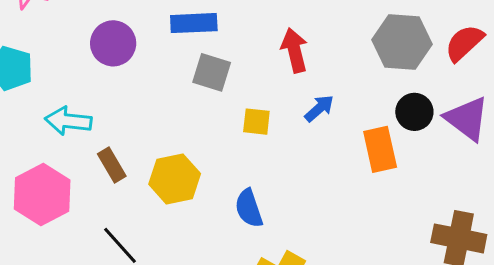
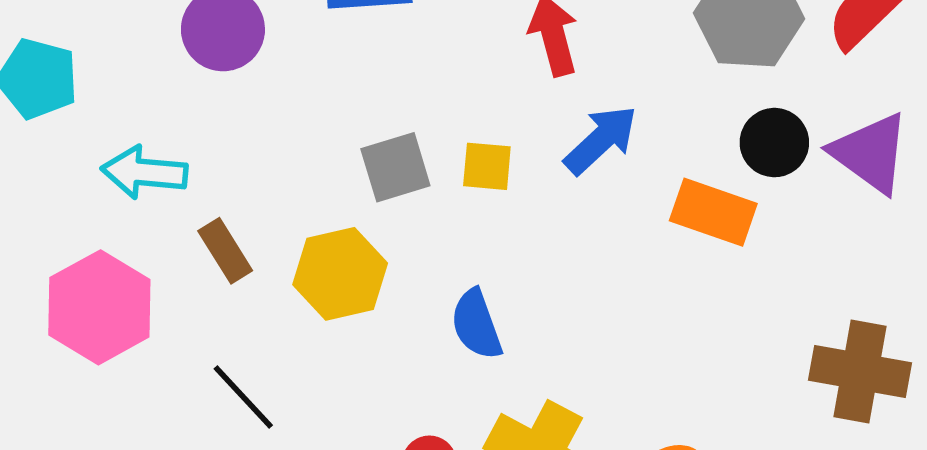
gray square: (212, 72) -> (395, 167), moved, turned -33
blue arrow: (319, 108) -> (601, 140), size x1.4
orange rectangle: (380, 149) -> (713, 212), turned -57

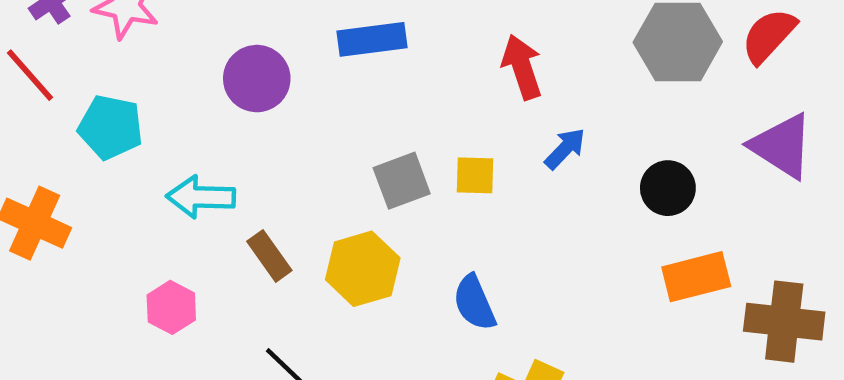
blue arrow: (601, 140) -> (565, 149), size x0.7
black circle: (774, 143) -> (668, 188), moved
orange rectangle: (713, 212) -> (696, 277), moved, turned -30
pink hexagon: (99, 307) -> (171, 307), size x0.6

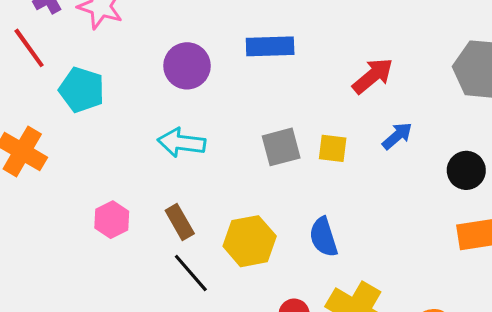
red arrow: (522, 67) -> (373, 76), turned 63
cyan arrow: (201, 197) -> (181, 143), moved
brown rectangle: (269, 256) -> (180, 222), moved
yellow hexagon: (363, 269) -> (250, 241), moved

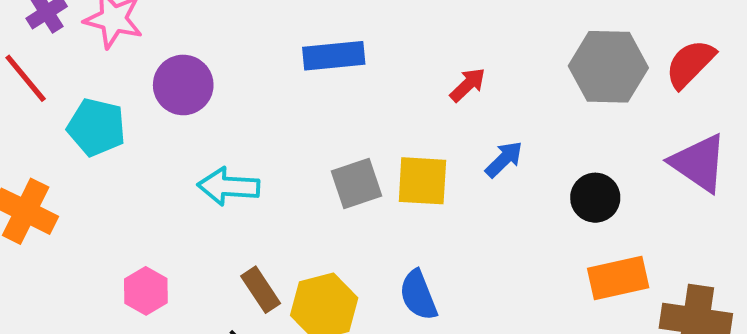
purple circle: (187, 66) -> (183, 85), moved
red arrow: (373, 76) -> (468, 85), size x0.7
yellow square: (333, 148) -> (422, 181), size x1.4
brown rectangle: (180, 222) -> (261, 290), moved

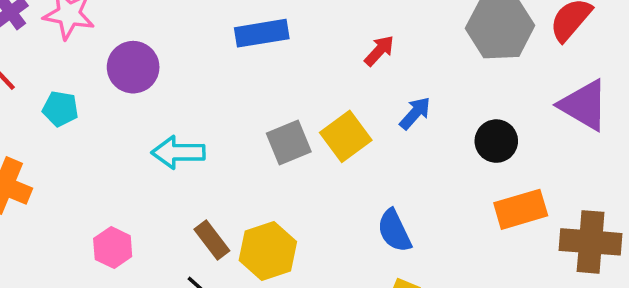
cyan pentagon: (96, 127) -> (60, 109), size x0.7
yellow square: (422, 181) -> (346, 136), turned -36
blue semicircle: (418, 295) -> (394, 231), moved

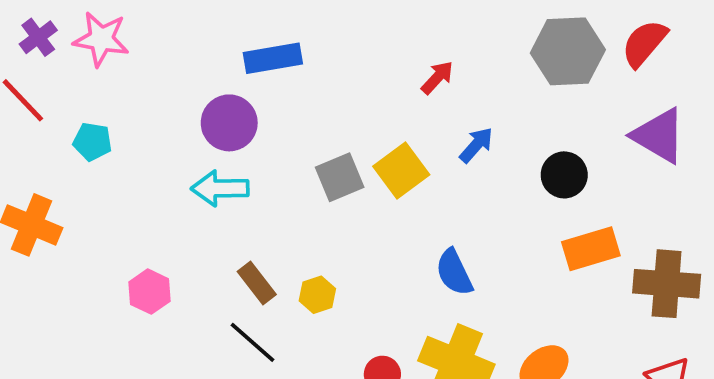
blue rectangle: (262, 33) -> (273, 58), moved
purple circle: (133, 67) -> (229, 123), moved
yellow hexagon: (268, 251) -> (317, 295), size x0.6

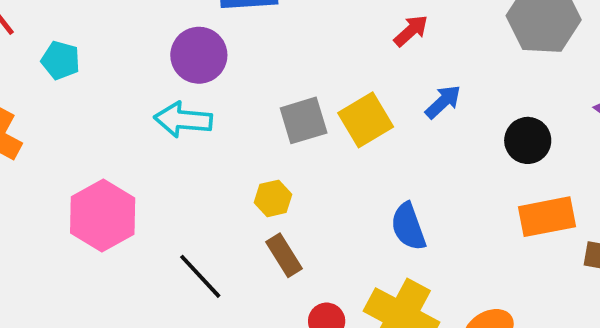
brown rectangle: (257, 283) -> (284, 255), moved
pink hexagon: (149, 292) -> (103, 216), size x1.6
yellow hexagon: (317, 295) -> (273, 198), moved

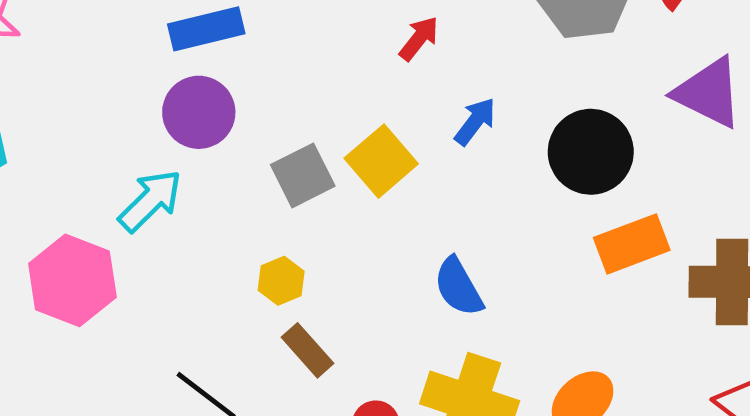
purple circle: (199, 55) -> (199, 112), moved
cyan arrow: (183, 120) -> (150, 201), turned 140
black circle: (528, 140) -> (591, 152), size x1.4
pink hexagon: (103, 216) -> (72, 280), moved

